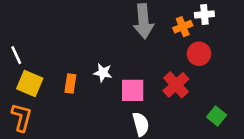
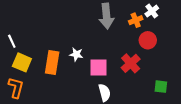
white cross: (204, 14) -> (152, 11), turned -32
orange rectangle: (70, 84) -> (52, 62), size x1.6
green square: (217, 116) -> (161, 87), turned -32

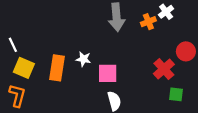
red circle: (148, 40) -> (186, 51), moved
red cross: (131, 63) -> (164, 69), moved

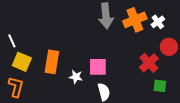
white cross: (166, 12) -> (158, 22), moved
orange cross: (148, 22) -> (135, 20), size x1.6
white star: (83, 59) -> (76, 77), moved

